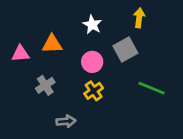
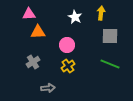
white star: (92, 25) -> (75, 17), moved
gray square: (125, 49) -> (110, 36), moved, turned 30
pink triangle: (20, 54) -> (29, 14), moved

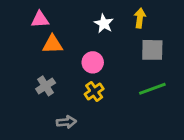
green line: (110, 64) -> (152, 89), turned -42

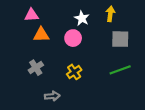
pink circle: (93, 62) -> (73, 38), moved

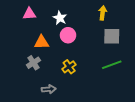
white star: (82, 18) -> (60, 18), moved
orange triangle: (41, 35) -> (42, 42), moved

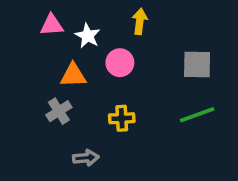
yellow arrow: (103, 13) -> (140, 21), moved
white star: (60, 18) -> (88, 36), moved
yellow cross: (69, 67) -> (122, 118), turned 32

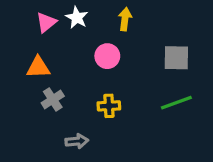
pink triangle: (52, 25) -> (46, 22), turned -35
white star: (88, 36) -> (77, 18), moved
orange triangle: (73, 75) -> (38, 67), moved

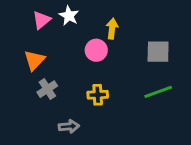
yellow arrow: (125, 19) -> (112, 29), moved
orange triangle: (38, 67) -> (34, 60), turned -45

